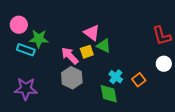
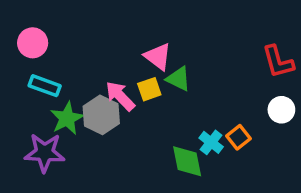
green star: (39, 39) -> (67, 118), moved, turned -30
cyan cross: (116, 77) -> (211, 142), moved
gray hexagon: (72, 78) -> (101, 115), moved

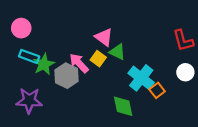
yellow square: (149, 89) -> (98, 59), turned -35
green star: (67, 118) -> (44, 64), moved
cyan cross: (211, 142) -> (141, 78), moved, size x1.6

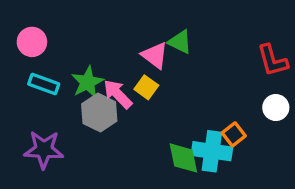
green triangle: (117, 52) -> (180, 42), moved
green star: (44, 64) -> (87, 82), moved
cyan cross: (141, 78) -> (212, 151), moved, turned -30

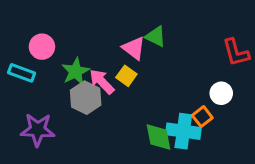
pink circle: (32, 42) -> (42, 47), moved
cyan rectangle: (44, 84) -> (22, 73), moved
white circle: (276, 108) -> (221, 93), moved

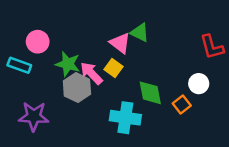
green star: (75, 71) -> (68, 64), turned -30
cyan cross: (183, 131) -> (125, 118), moved
green diamond: (159, 137) -> (150, 93), moved

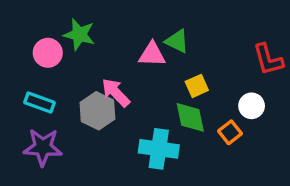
pink triangle: (120, 43) -> (152, 54), turned -35
green star: (68, 64) -> (79, 35), moved
cyan rectangle: (19, 65) -> (39, 102), moved
yellow square: (114, 68) -> (197, 86), moved, turned 30

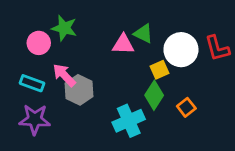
pink arrow: (116, 93) -> (64, 75), moved
white circle: (252, 106) -> (181, 50), moved, size x1.6
green diamond: (190, 117) -> (154, 95), turned 44
cyan cross: (159, 149) -> (129, 121), turned -32

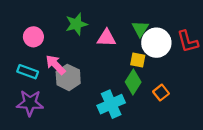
green star: (64, 28) -> (76, 24), moved, turned -30
green triangle: (143, 34) -> (140, 29), moved, turned 36
yellow square: (159, 70) -> (138, 60), turned 35

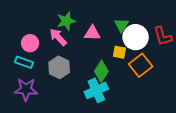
pink circle: (33, 37) -> (30, 43), moved
pink arrow: (55, 65) -> (58, 37), moved
green diamond: (133, 82) -> (101, 71), moved
orange square: (161, 93) -> (141, 65), moved, size x1.6

